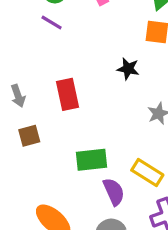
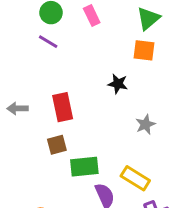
gray arrow: (18, 96) -> (18, 108), turned 108
brown square: (29, 136) -> (57, 145), moved

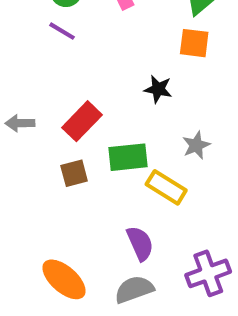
red rectangle: (63, 107) -> (82, 121), turned 56
green rectangle: (84, 167) -> (128, 157), moved
yellow rectangle: (135, 178) -> (166, 187), moved

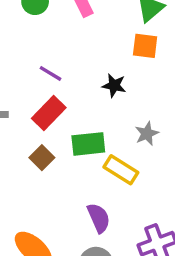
purple line: (62, 31) -> (51, 73), moved
brown square: (74, 173) -> (42, 158), turned -30

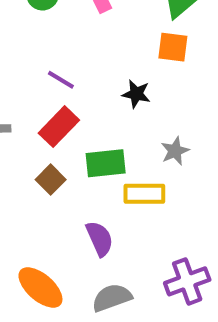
yellow rectangle: (121, 170) -> (144, 194), turned -32
purple semicircle: (99, 218) -> (100, 239), moved

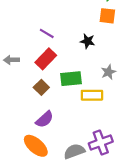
purple semicircle: (100, 239) -> (45, 119), moved, turned 72
purple cross: (187, 281) -> (101, 143), moved

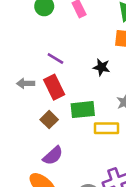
red rectangle: (46, 59) -> (54, 87), turned -70
gray arrow: (12, 60) -> (26, 83), moved

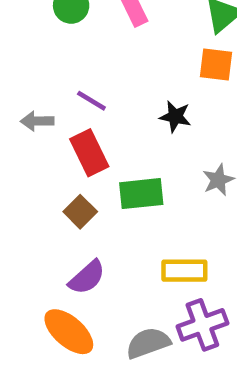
gray arrow: (26, 83) -> (37, 121), moved
yellow rectangle: (106, 128) -> (184, 271), moved

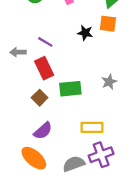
black star: (175, 117) -> (85, 33), moved

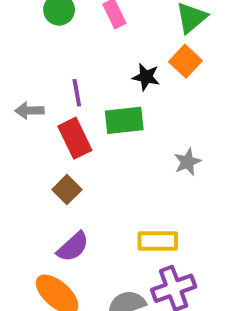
orange square: (108, 24) -> (185, 61), turned 36
purple line: (45, 42) -> (77, 93), turned 49
green rectangle: (70, 89) -> (124, 120), moved

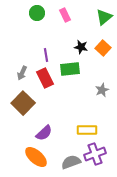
orange square: (185, 61) -> (103, 48), moved
gray arrow: (29, 111) -> (22, 73), moved, turned -64
brown square: (67, 190) -> (23, 103), moved, size x1.6

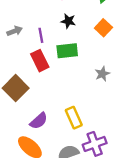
black star: (81, 47) -> (68, 21), moved
gray arrow: (22, 73) -> (15, 31), moved, turned -136
yellow rectangle: (87, 130) -> (74, 118), moved, turned 66

